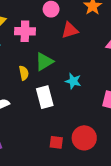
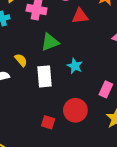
yellow semicircle: (24, 73) -> (21, 60), moved, turned -40
red circle: (84, 138) -> (75, 110), moved

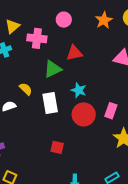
red triangle: (80, 16) -> (74, 53), moved
red circle: (75, 110) -> (84, 114), moved

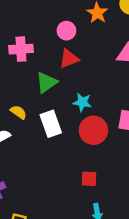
pink circle: (64, 20) -> (66, 31), moved
red square: (57, 147) -> (89, 179), moved

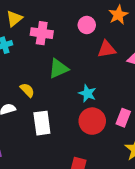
red triangle: (69, 59) -> (107, 49), moved
white rectangle: (51, 124) -> (42, 123), moved

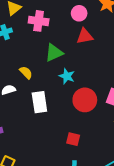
red triangle: (107, 49) -> (85, 36), moved
cyan star: (87, 93) -> (67, 76), moved

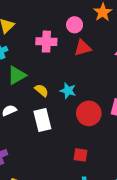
pink cross: (39, 21) -> (46, 42), moved
green triangle: (54, 53) -> (17, 75), moved
yellow semicircle: (26, 73) -> (42, 90), moved

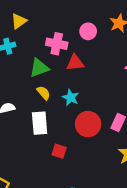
red triangle: (83, 48) -> (75, 63), moved
green triangle: (17, 75) -> (39, 68), moved
red square: (81, 155) -> (59, 151), moved

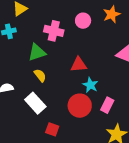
red triangle: (75, 63) -> (79, 65), moved
cyan star: (71, 97) -> (90, 85), moved
white rectangle: (40, 123) -> (35, 103), turned -40

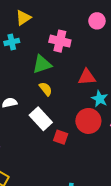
pink circle: (83, 21) -> (97, 21), moved
red square: (52, 129) -> (61, 137), moved

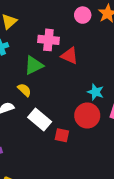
red triangle: (87, 77) -> (70, 56), moved, turned 36
yellow semicircle: (46, 89) -> (24, 90), moved

